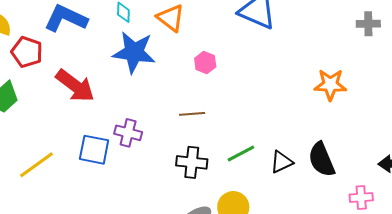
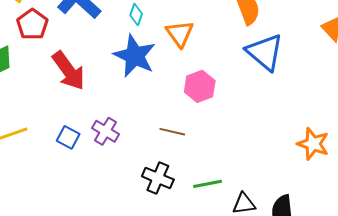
pink hexagon: (205, 63) -> (200, 86), size x1.4
blue square: (94, 150) -> (68, 137), size x0.7

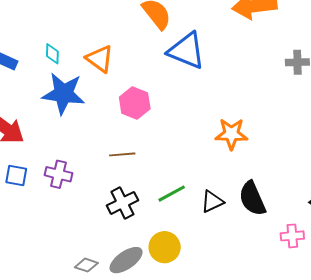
blue square: (68, 137) -> (16, 176), moved
orange star: (313, 144) -> (231, 134), moved
black cross: (158, 178) -> (122, 203), turned -32

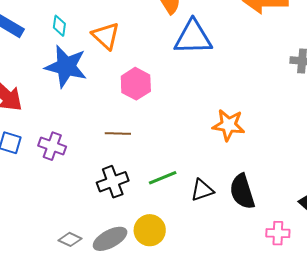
blue triangle: (186, 51) -> (193, 37), turned -30

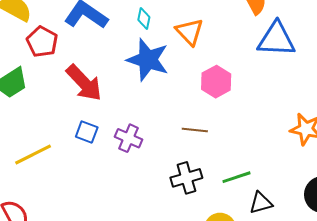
black triangle: (202, 190) -> (261, 203), moved

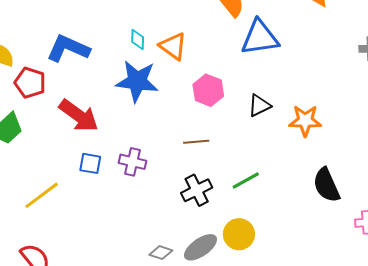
cyan diamond: (144, 19) -> (138, 40), moved
black triangle: (261, 203) -> (259, 106), moved

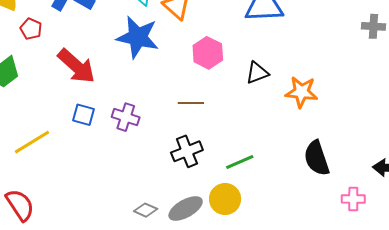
red pentagon: (30, 83) -> (31, 29), size x0.7
green line: (246, 181) -> (240, 162), moved

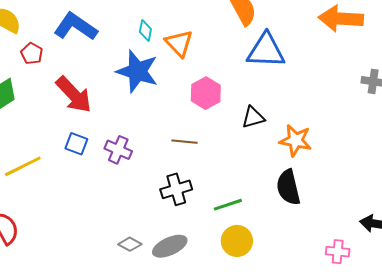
black semicircle: (317, 158) -> (288, 187), moved
yellow circle: (225, 199) -> (237, 241), moved

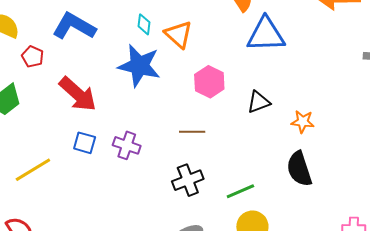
orange star: (296, 140) -> (303, 122), size x0.7

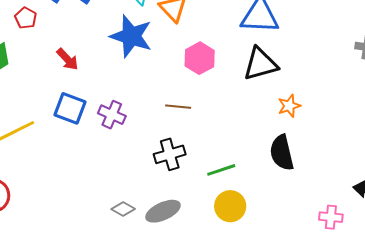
red arrow: (78, 94) -> (67, 59), size x0.6
black triangle: (259, 102) -> (260, 64), moved, size x1.5
orange star: (303, 122) -> (289, 106), turned -30
blue square: (85, 143) -> (70, 108), size x1.4

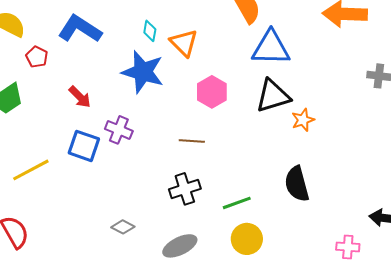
orange star: (289, 106) -> (303, 120), moved
purple cross: (112, 115) -> (119, 130), moved
gray diamond: (123, 209) -> (123, 227), moved

